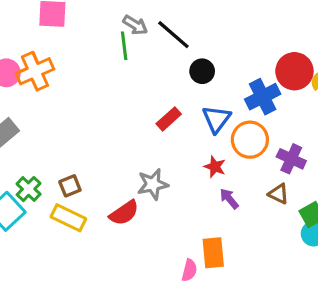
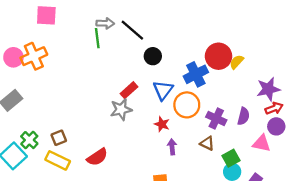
gray arrow: (135, 25) -> (105, 23), turned -30
gray star: (153, 184) -> (121, 109), moved
purple arrow: (229, 199) -> (172, 147), turned 35

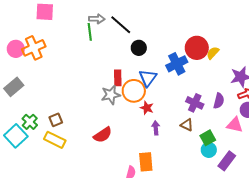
red rectangle: (129, 90) -> (118, 78), turned -49
orange circle: (187, 105) -> (134, 91), moved
red semicircle: (97, 157) -> (103, 135), moved

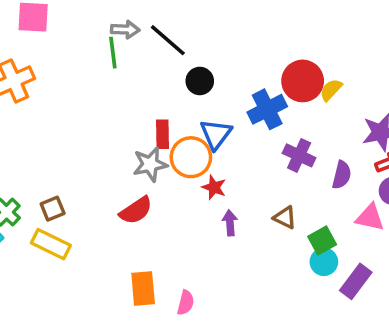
purple cross: (195, 103) -> (299, 155), moved
red semicircle: (103, 135) -> (136, 210), moved
orange rectangle: (146, 162) -> (143, 288), moved

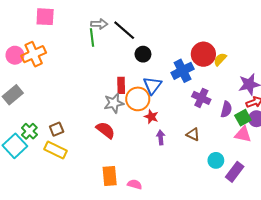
red semicircle: (136, 210) -> (105, 130), turned -108
green square: (322, 241) -> (243, 118), moved
pink semicircle: (186, 303) -> (135, 184), turned -88

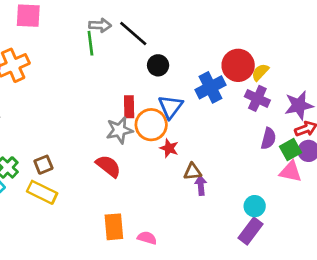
purple cross: (201, 98) -> (257, 98), moved
brown triangle: (193, 134) -> (193, 172), moved, turned -32
purple arrow: (161, 137) -> (201, 185), moved
purple rectangle: (235, 172) -> (251, 231), moved

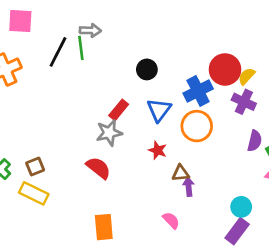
black line: (133, 34) -> (58, 52), moved, turned 76
red rectangle: (129, 107) -> (119, 110), turned 40
orange circle: (151, 125) -> (197, 126), moved
pink semicircle: (147, 238) -> (171, 220), moved, turned 30

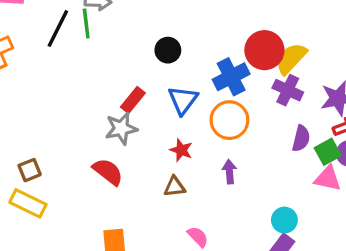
yellow semicircle: (247, 76) -> (291, 58), size x1.5
brown triangle: (181, 173) -> (174, 187), moved
purple arrow: (189, 187) -> (229, 172), moved

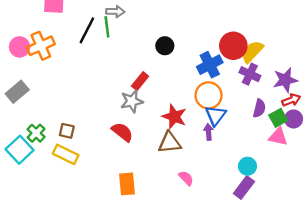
blue triangle: (183, 100) -> (216, 115), moved
red star: (181, 150) -> (174, 117), size x1.5
brown square: (30, 170) -> (67, 131), turned 35
brown triangle: (174, 187) -> (170, 143), size x1.5

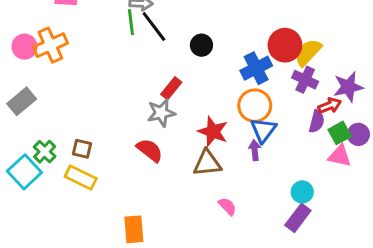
black line: (87, 30) -> (154, 26), moved, turned -64
red arrow: (291, 100) -> (330, 106), moved
orange rectangle: (127, 184) -> (134, 229), moved

